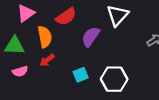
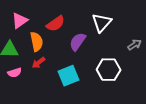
cyan square: (81, 75) -> (69, 76), size x1.5
white hexagon: (114, 79) -> (109, 70), moved

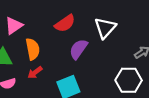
red semicircle: (56, 24) -> (65, 23), moved
white hexagon: (109, 70) -> (129, 80), moved

